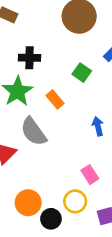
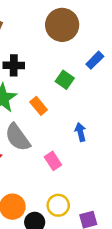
pink rectangle: (90, 175) -> (53, 161), moved

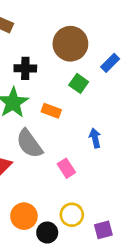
brown circle: (62, 25) -> (70, 44), moved
orange rectangle: (39, 106) -> (51, 111), turned -30

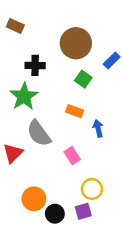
orange rectangle: (51, 111) -> (75, 111), moved
yellow circle: (72, 215) -> (92, 189), moved
purple square: (103, 230) -> (83, 211), moved

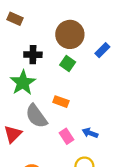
green square: (83, 79) -> (68, 64), moved
orange rectangle: (75, 111) -> (61, 102), moved
blue arrow: (98, 128) -> (90, 133), moved, turned -56

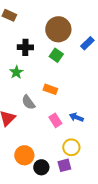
green star: (23, 83) -> (16, 72), size x0.6
gray semicircle: (36, 116) -> (28, 102), size x0.7

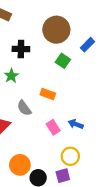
green square: (56, 55) -> (63, 61), moved

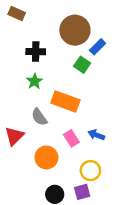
blue rectangle: (87, 45) -> (98, 47), moved
green star: (11, 76) -> (35, 81), moved
orange rectangle: (48, 94) -> (65, 102), size x1.6
orange circle: (20, 165) -> (46, 157), moved

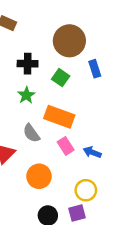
blue rectangle: (98, 47) -> (95, 69), moved, turned -63
green square: (82, 65) -> (61, 78), moved
pink rectangle: (71, 138) -> (66, 146), moved

